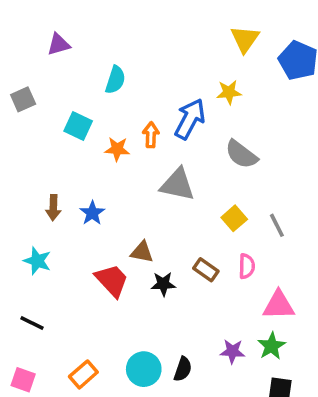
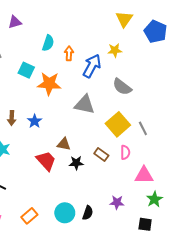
orange arrow: (151, 135) -> (69, 53), moved
orange star: (117, 149) -> (49, 84), size x1.6
yellow square: (234, 218) -> (118, 124), size x1.6
green star: (272, 346) -> (154, 199), moved

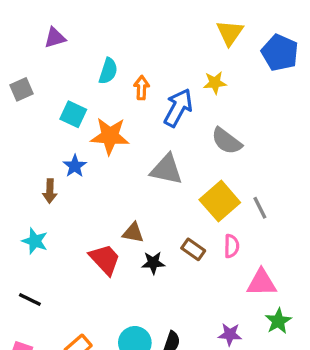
blue star: (35, 121) -> (75, 166), moved
purple star: (117, 202) -> (230, 334), moved

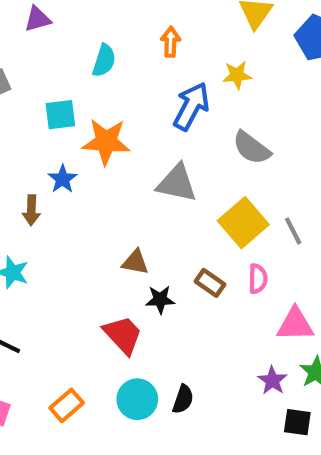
orange arrow: (142, 88) -> (171, 42), moved
cyan square: (73, 114) -> (60, 115), turned -32
red trapezoid: (105, 259) -> (123, 335), moved
purple star: (230, 334) -> (272, 381), moved, turned 30

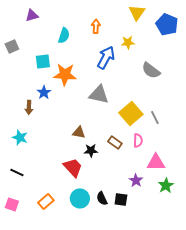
gray semicircle: (252, 148) -> (151, 70), moved
purple star: (272, 381) -> (136, 180), moved
black semicircle: (183, 399) -> (102, 198), turned 136
black square: (297, 422) -> (121, 199), moved

